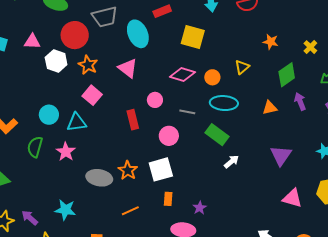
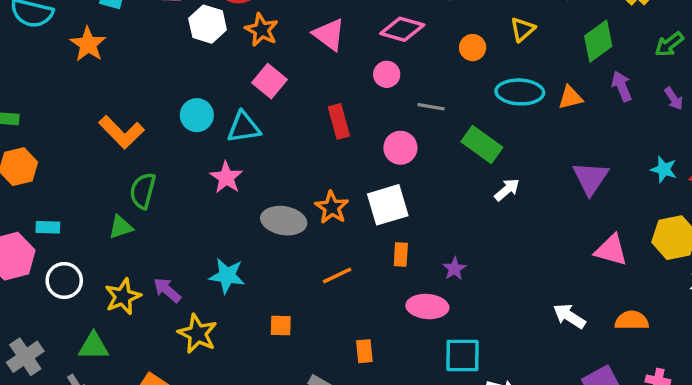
pink diamond: (183, 75) -> (402, 29), moved
pink circle: (155, 100) -> (387, 74), moved
cyan ellipse: (224, 103) -> (520, 92), moved
green semicircle: (35, 147) -> (143, 191), moved

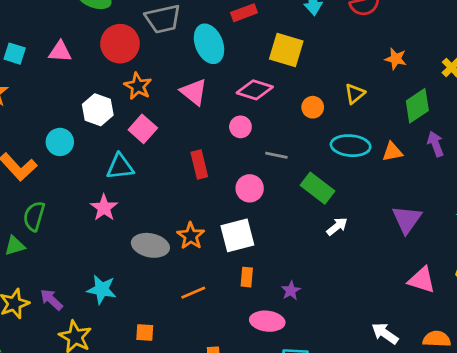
white hexagon: (208, 24) -> (98, 110), moved
cyan circle: (197, 115) -> (60, 142), moved

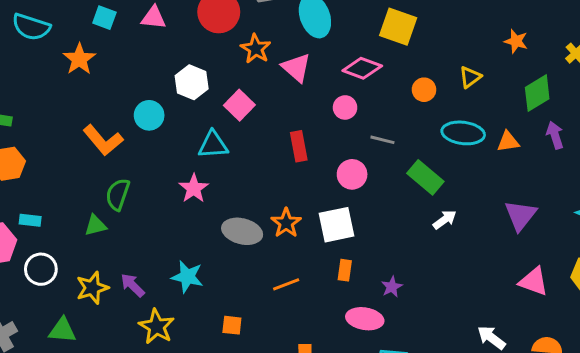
orange star: (138, 86) -> (256, 49), moved

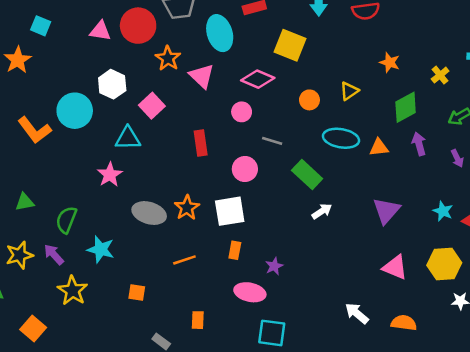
pink triangle: (154, 18) -> (100, 31), moved
cyan circle: (149, 115) -> (75, 111), size x1.4
green semicircle: (118, 194) -> (66, 220), moved

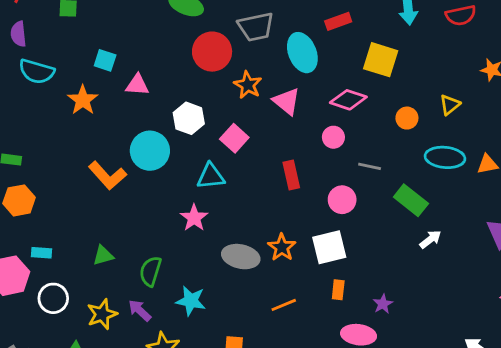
pink triangle: (100, 31) -> (137, 85), moved

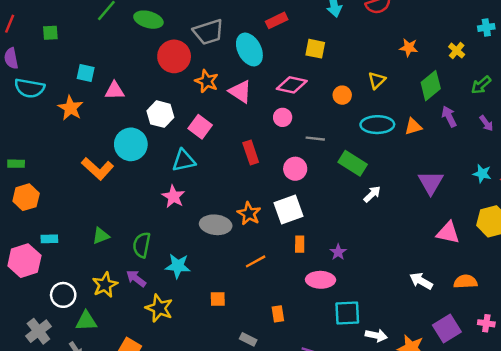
yellow square: (381, 60) -> (315, 49), size x0.7
white circle: (53, 298) -> (63, 295), moved

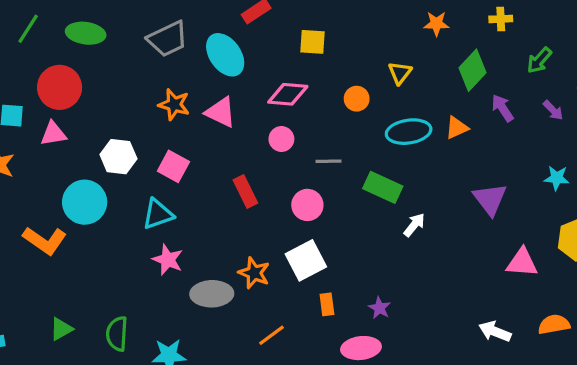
yellow cross: (457, 51) -> (501, 19), turned -35
red circle: (174, 56) -> (60, 87), moved
pink star: (173, 197) -> (168, 260), moved

